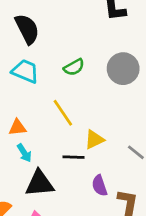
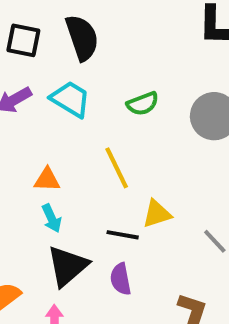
black triangle: (40, 183) -> (67, 266), turned -44
purple semicircle: (100, 186) -> (121, 279), moved

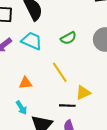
cyan arrow: (52, 218) -> (21, 108), moved

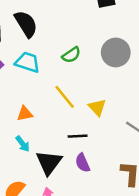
yellow triangle: (83, 93) -> (97, 107), moved, turned -42

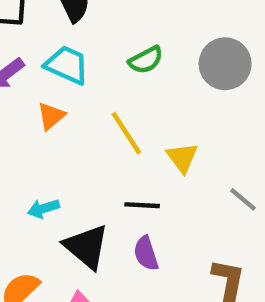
orange triangle: (25, 114) -> (51, 116), moved, turned -35
cyan arrow: (23, 144) -> (43, 209), turned 105
black triangle: (49, 163) -> (86, 247), turned -32

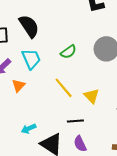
cyan trapezoid: (67, 65) -> (31, 59), turned 50
orange triangle: (51, 116) -> (18, 85), moved

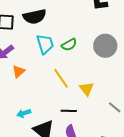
black semicircle: (29, 26) -> (35, 17), turned 105
cyan trapezoid: (31, 59) -> (45, 44), moved

